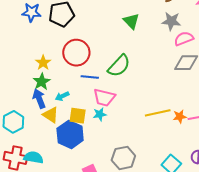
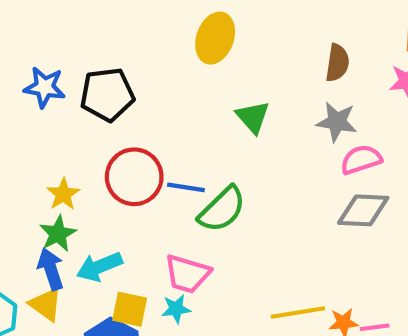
blue line: (90, 77) -> (186, 187), moved
cyan arrow: (62, 96) -> (99, 267), size x1.5
yellow triangle: (51, 115) -> (46, 304), moved

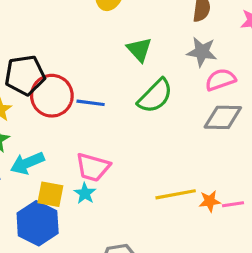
black pentagon: (107, 94) -> (25, 75), moved
green semicircle: (222, 209) -> (155, 96), moved
cyan star: (176, 309) -> (85, 193), turned -30

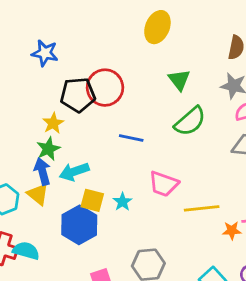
red circle: (52, 96) -> (105, 88), moved
blue line: (91, 103) -> (131, 138), moved
pink trapezoid: (93, 167) -> (164, 184), moved
orange star: (210, 201) -> (232, 231), moved

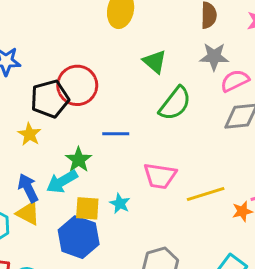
green star: (48, 149) -> (79, 160), moved

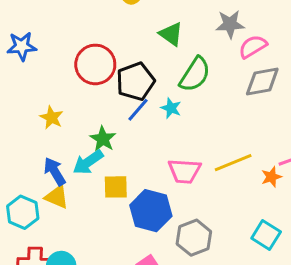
black pentagon: (50, 99) -> (135, 81), moved
blue line: (116, 134) -> (138, 110), turned -45
pink trapezoid: (160, 176) -> (184, 171), moved
cyan star: (120, 203) -> (171, 108), moved
blue hexagon: (79, 237) -> (151, 211), moved

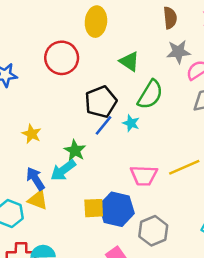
red circle: (95, 64) -> (62, 58), moved
yellow square: (116, 187) -> (94, 208), moved

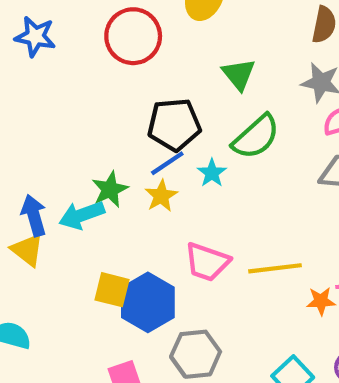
yellow star: (32, 134) -> (161, 196), moved

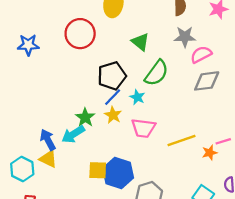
pink trapezoid: (207, 262) -> (143, 128), moved

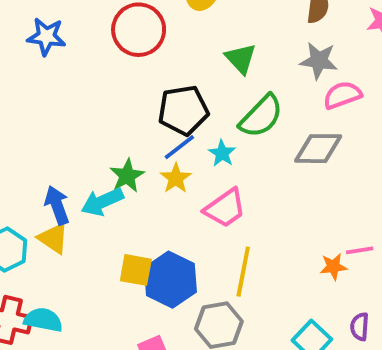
gray diamond: (207, 81) -> (318, 149), moved
pink trapezoid: (143, 128) -> (225, 208), turned -50
yellow line: (182, 140) -> (243, 272), moved, turned -68

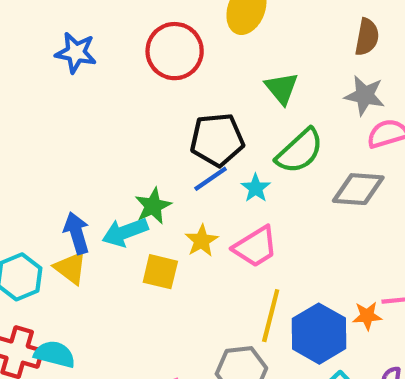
yellow star: (176, 178) -> (202, 241), moved
yellow square: (136, 270) -> (160, 272), moved
blue hexagon: (170, 280) -> (319, 334), moved

